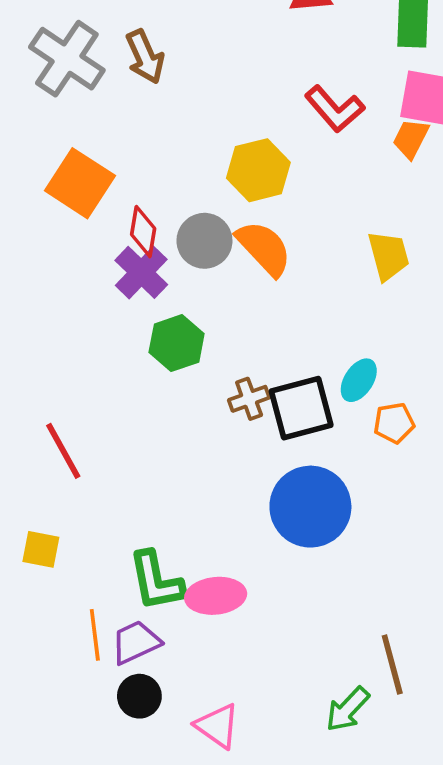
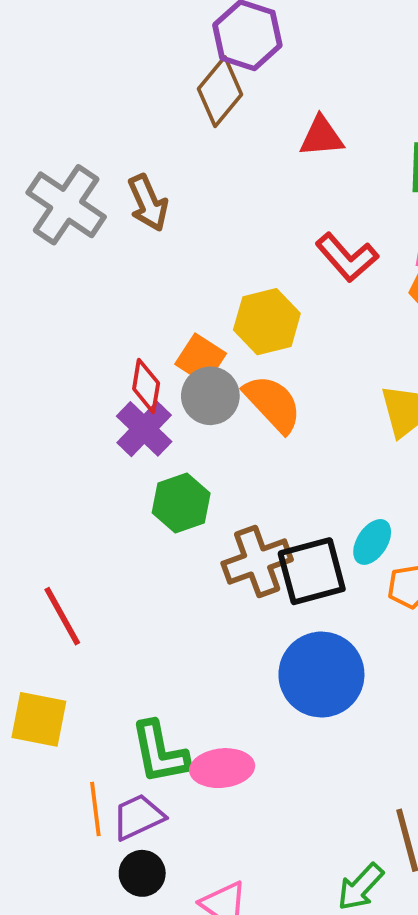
orange square: (80, 183) -> (201, 359), moved, size x0.7
brown cross: (249, 399) -> (257, 561), size x1.6
yellow square: (41, 549) -> (39, 719), size x1.4

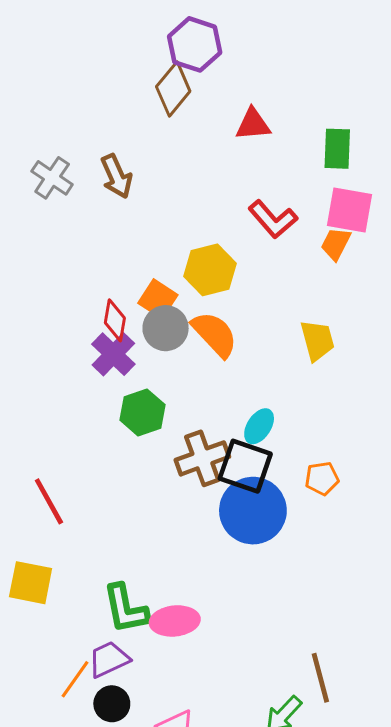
gray cross: (66, 205) -> (52, 178), size x0.7
cyan ellipse: (372, 542) -> (259, 426), moved
black square: (312, 571) -> (245, 466), turned 34
blue circle: (321, 675) -> (253, 511), moved
orange line: (95, 809) -> (75, 679), moved, turned 42

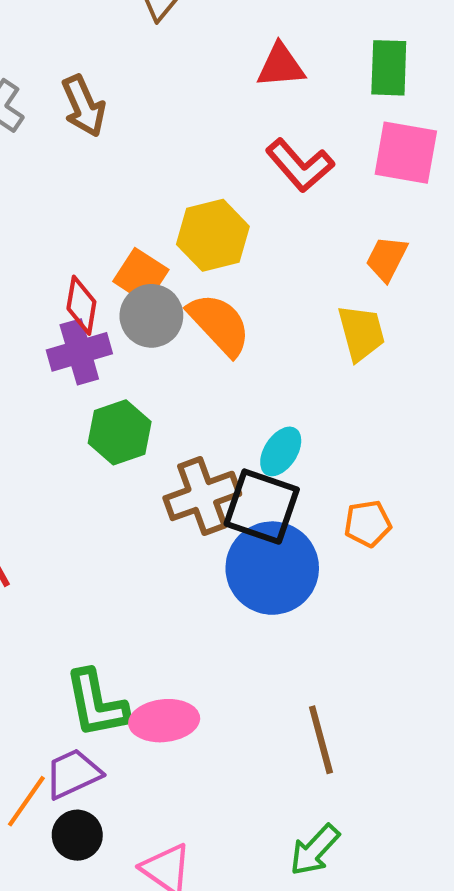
red triangle: (253, 124) -> (281, 66), moved
orange trapezoid: (336, 244) -> (387, 259), moved
purple cross: (113, 354) -> (79, 352), turned 30
brown line: (320, 678) -> (321, 740), moved

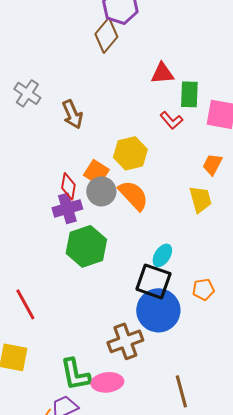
green rectangle: (389, 68) -> (189, 94), moved
brown arrow: (84, 106) -> (72, 114), moved
red L-shape: (300, 165) -> (171, 120), size x0.7
green hexagon: (120, 432) -> (86, 246), size x1.4
brown cross: (202, 496) -> (125, 341), moved

